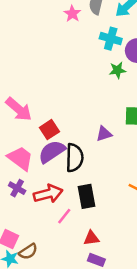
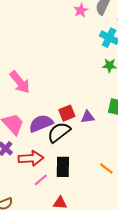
red square: (49, 130) -> (67, 113), moved
black semicircle: (74, 158) -> (59, 132), turned -140

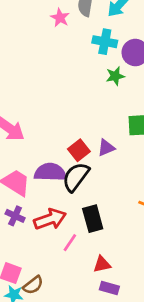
purple semicircle: (41, 123) -> (50, 172), turned 40

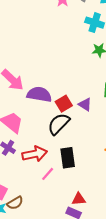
purple triangle: (106, 148) -> (85, 104), turned 48
purple semicircle: (50, 172) -> (39, 94), moved
red triangle: (102, 264) -> (79, 199), moved

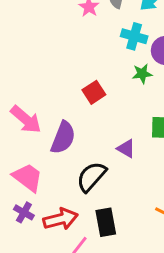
purple semicircle: (39, 94) -> (63, 138), turned 105
red square: (64, 104) -> (94, 92), moved

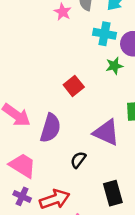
purple triangle: (126, 149) -> (106, 132), size x1.6
black semicircle: (91, 177) -> (78, 160), size x0.6
black rectangle: (106, 222) -> (113, 193), moved

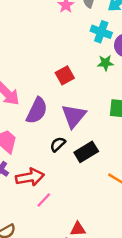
purple triangle: (106, 132) -> (74, 116), moved, turned 36
black rectangle: (113, 193) -> (86, 152), moved, turned 65

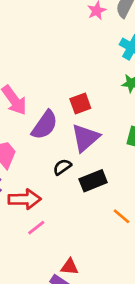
red square: (65, 75) -> (80, 104), moved

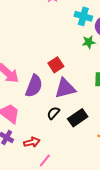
purple triangle: (85, 138) -> (65, 88), turned 40
red arrow: (25, 199) -> (32, 142), size x0.7

